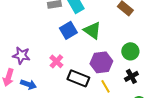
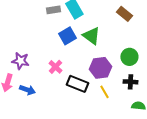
black cross: (131, 76) -> (130, 82), turned 32

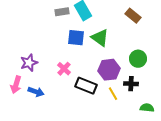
blue square: (67, 36) -> (76, 38), turned 36
purple star: (20, 61) -> (29, 63), turned -30
black cross: (130, 82) -> (131, 84), moved

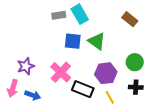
pink cross: (64, 69) -> (61, 72), size x1.5
black cross: (131, 84) -> (136, 87), moved

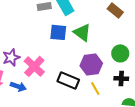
pink cross: (61, 72) -> (34, 66), moved

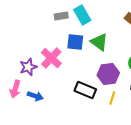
pink cross: (34, 66) -> (51, 58), moved
yellow line: (95, 88) -> (112, 98), turned 48

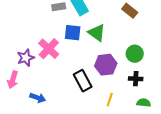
black rectangle: (85, 90) -> (83, 81), turned 40
blue arrow: (35, 96) -> (38, 98), moved
yellow line: (112, 98) -> (110, 100), moved

